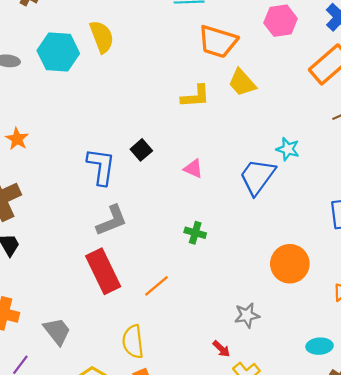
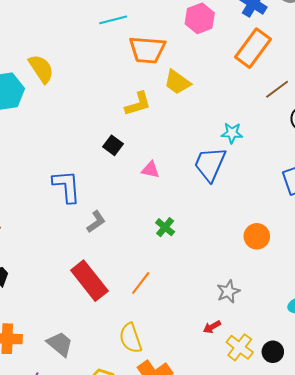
black square: (141, 150) -> (113, 145), moved
gray L-shape: (112, 221) -> (96, 222), moved, size x0.7
green cross: (195, 233) -> (165, 227), turned 36
orange circle: (290, 264) -> (257, 236), size x0.7
red arrow: (221, 349) -> (212, 327), turned 120

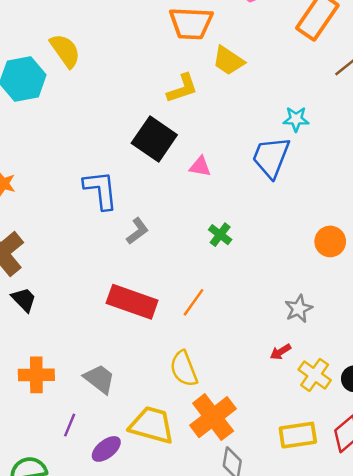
black square: (113, 145) -> (154, 139), size x1.8
red rectangle: (89, 281) -> (132, 302), turned -30

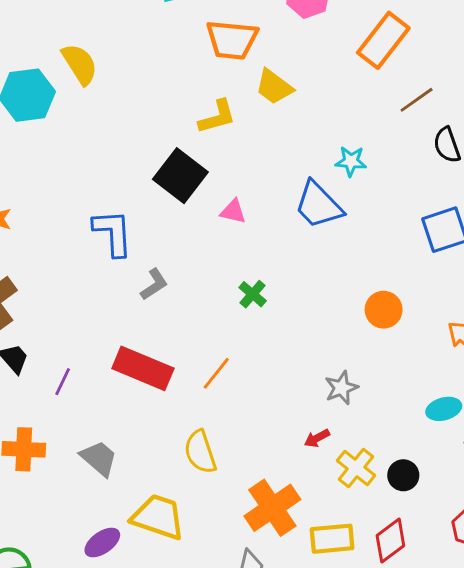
blue trapezoid: (271, 157) -> (319, 205), turned -69
orange cross: (213, 417) -> (272, 508), moved
purple line: (70, 425) -> (63, 382), moved

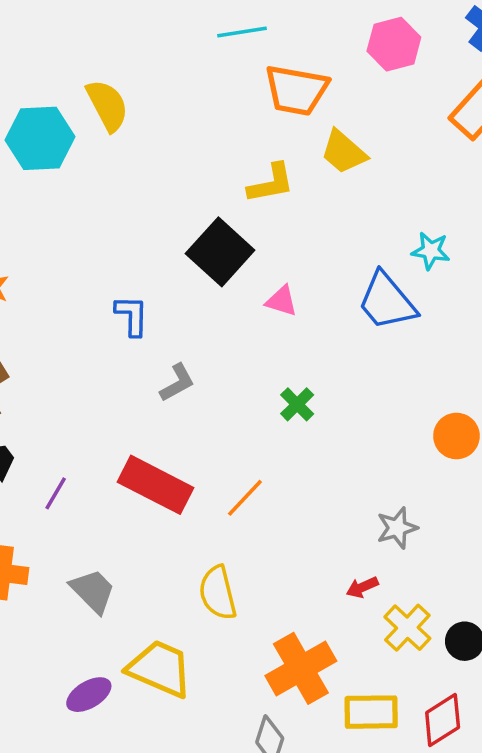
blue L-shape: (113, 233) -> (132, 316), size x0.7

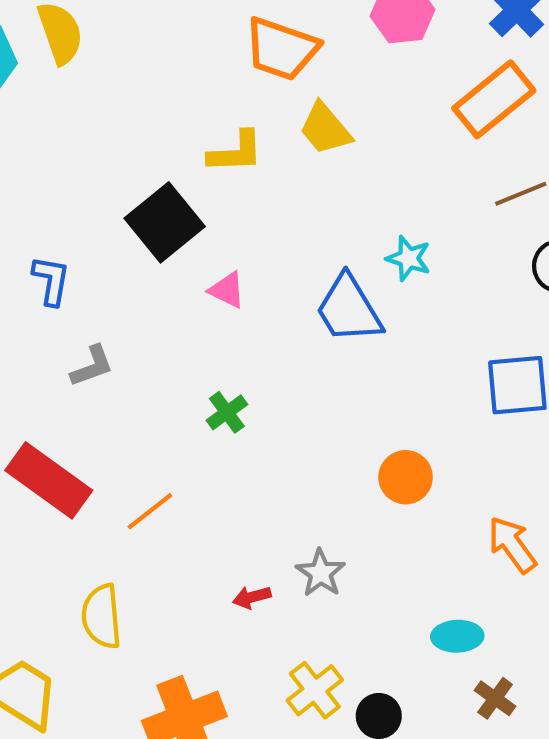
gray star: (397, 528) -> (321, 573), turned -30
red arrow: (362, 587) -> (252, 597), moved

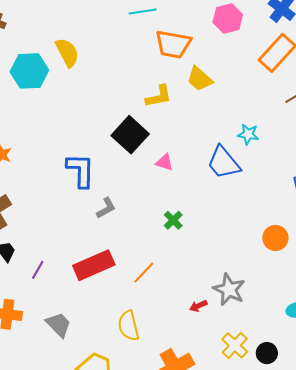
blue L-shape: (51, 280) -> (81, 170), size x1.5
orange circle: (406, 477) -> (275, 238), moved
red rectangle: (49, 480) -> (94, 265), turned -51
gray star: (321, 573) -> (229, 290), size x1.4

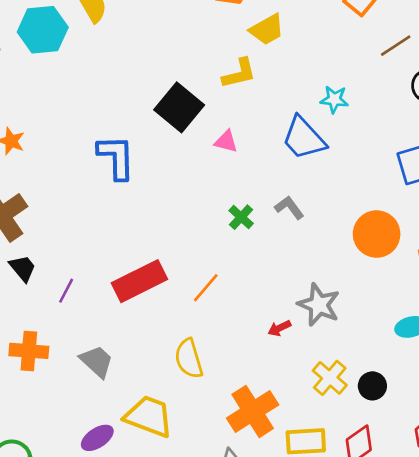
yellow trapezoid: (199, 79) -> (267, 30), turned -68
yellow L-shape: (159, 96) -> (239, 73), moved
gray L-shape: (106, 208) -> (289, 208), moved, turned -95
orange circle: (275, 238) -> (377, 234), size x1.4

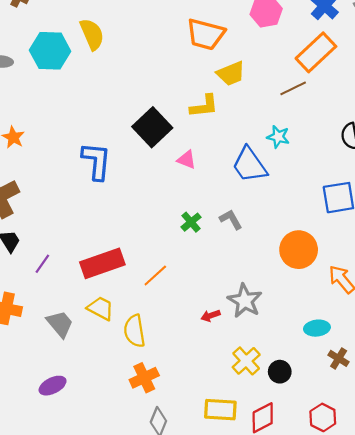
brown line: (396, 46) -> (293, 88), moved
orange cross: (253, 411) -> (144, 378), moved, size x0.7
yellow trapezoid: (149, 416) -> (101, 308), moved, size x0.7

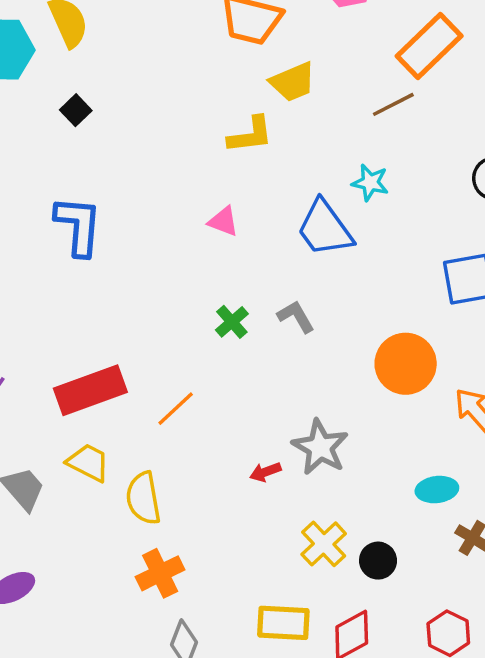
black square: (152, 127) -> (76, 110), moved, size x0.5

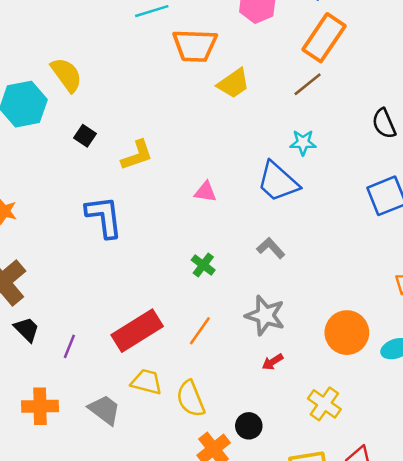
yellow L-shape: (250, 135) -> (137, 155), moved
green cross: (232, 322) -> (203, 265), moved
orange circle: (406, 364) -> (347, 333), moved
gray star: (320, 447) -> (265, 315), moved
black circle: (378, 561) -> (249, 426), moved

